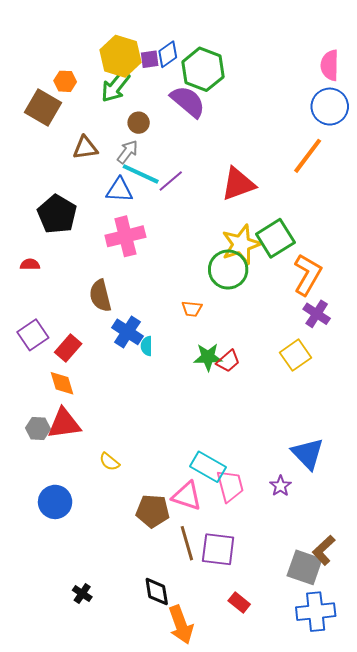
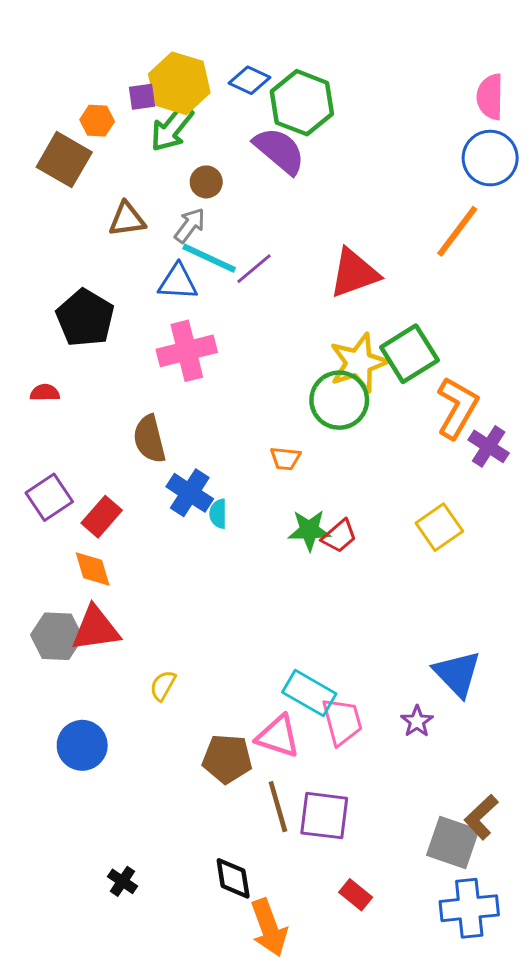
blue diamond: (168, 54) -> (250, 80), turned 60
purple square: (150, 59) -> (142, 97), moved
purple cross: (317, 314) -> (489, 446), moved
gray hexagon: (38, 429) -> (57, 636), size x1.4
yellow semicircle: (109, 462) -> (163, 686), turned 80

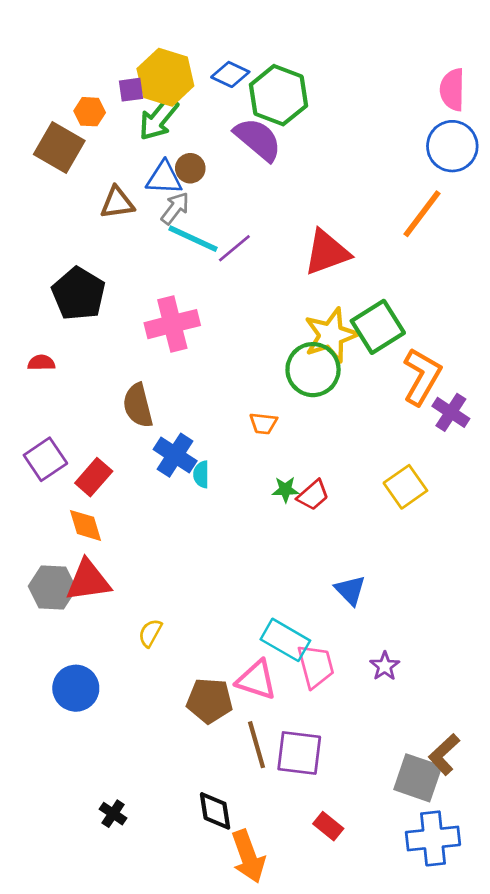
blue triangle: (178, 282) -> (164, 178), moved
green star: (309, 530) -> (285, 490), size x0.7
blue triangle: (457, 674) -> (350, 590), moved, size x0.7

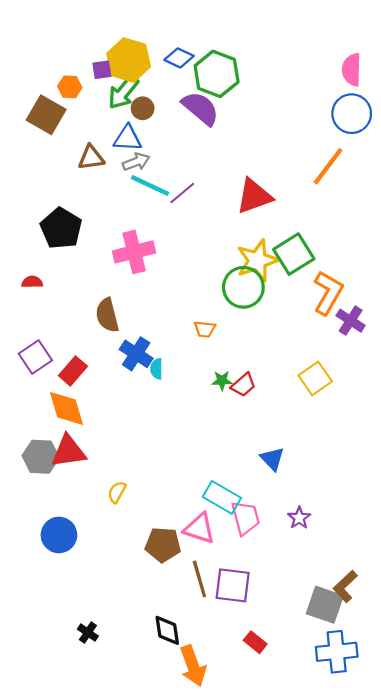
brown circle: (190, 168) -> (143, 108), moved
gray arrow: (175, 208) -> (136, 162), turned 32
orange diamond: (85, 525) -> (66, 408), size x1.4

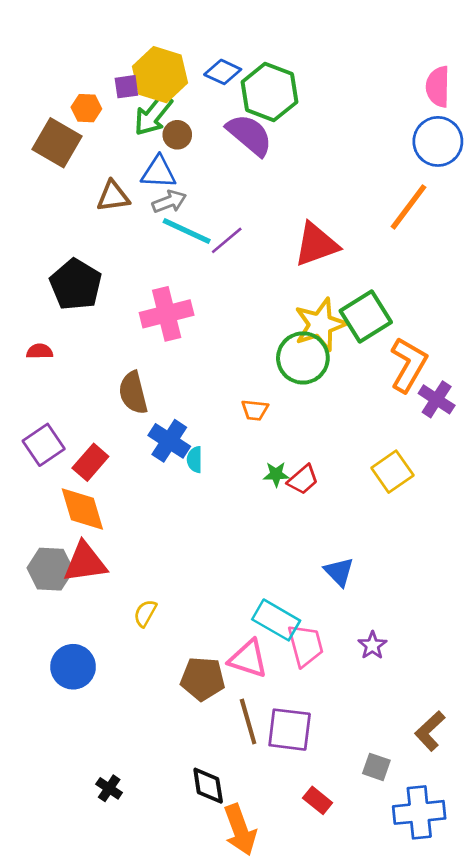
gray square: (325, 605) -> (376, 767), moved, size x0.6

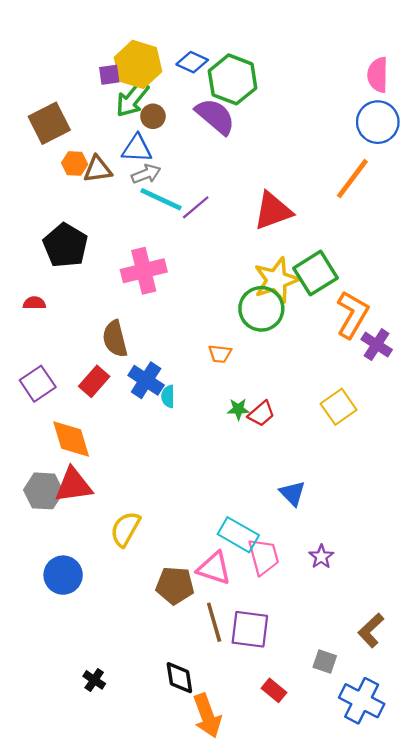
orange hexagon: (86, 108) -> (75, 164), moved
brown square: (57, 143) -> (49, 123), turned 33
red rectangle: (90, 462) -> (94, 381), moved
yellow semicircle: (145, 613) -> (125, 529), size x1.5
blue cross: (419, 812) -> (362, 701), turned 33

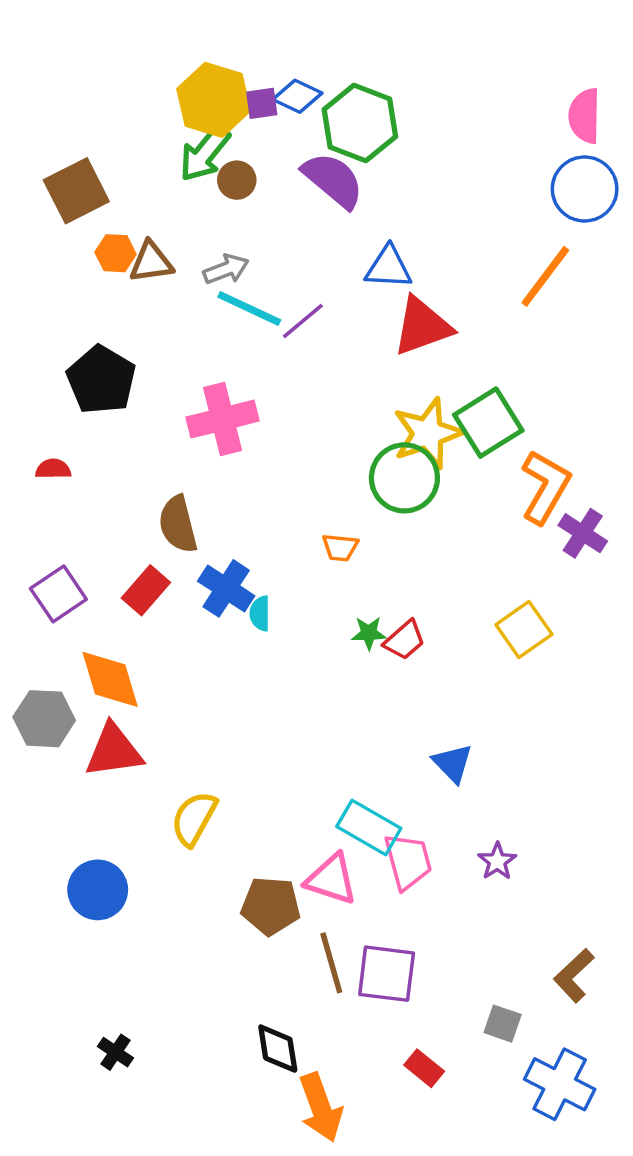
purple square: (109, 75) -> (262, 103), moved
blue triangle: (137, 149) -> (388, 267), moved
gray hexagon: (43, 491) -> (44, 719), moved
black cross: (94, 680) -> (116, 1052), moved

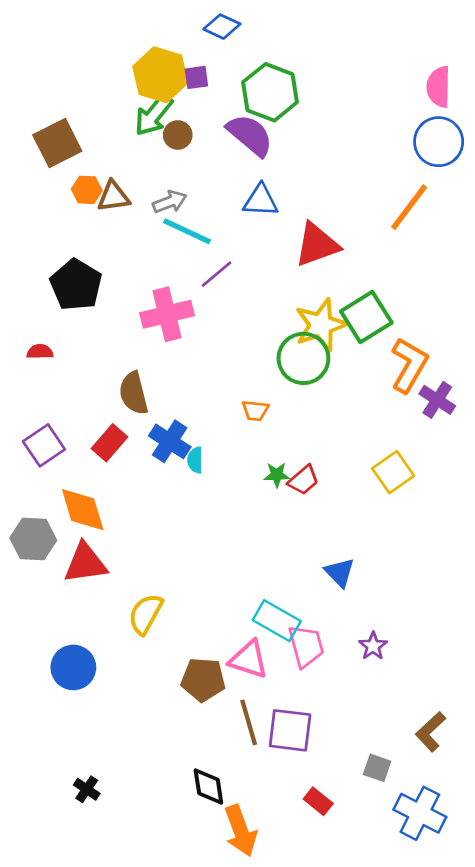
blue diamond: (297, 96) -> (222, 27), moved
blue triangle: (388, 267) -> (261, 201), moved
purple line: (303, 321) -> (217, 274), moved

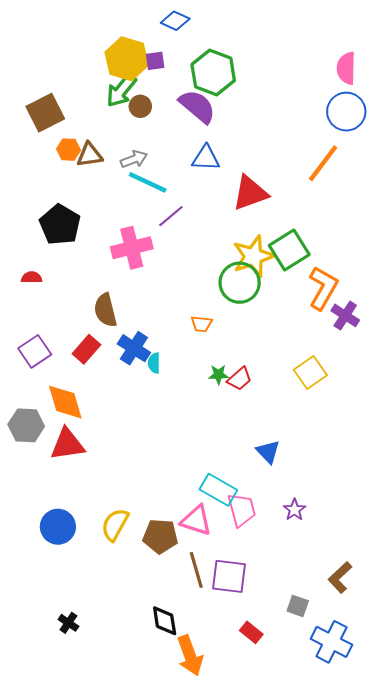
yellow semicircle: (146, 614) -> (115, 525), moved

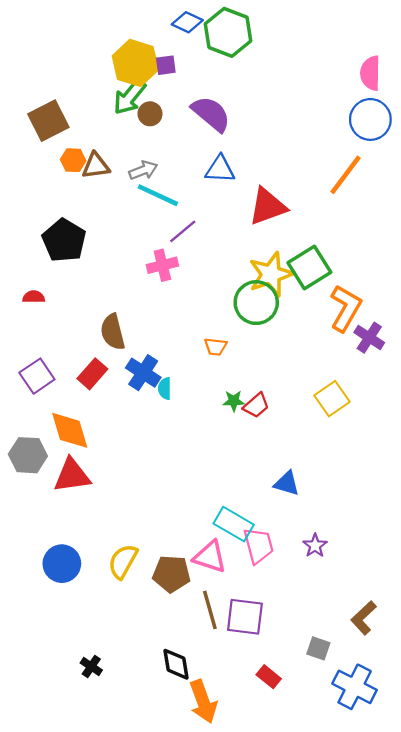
green hexagon: (213, 73) -> (228, 32), moved
pink cross: (132, 248) -> (162, 265), moved, size x0.7
blue triangle: (268, 452) -> (287, 483), turned -30
black cross: (68, 623) -> (91, 666), moved

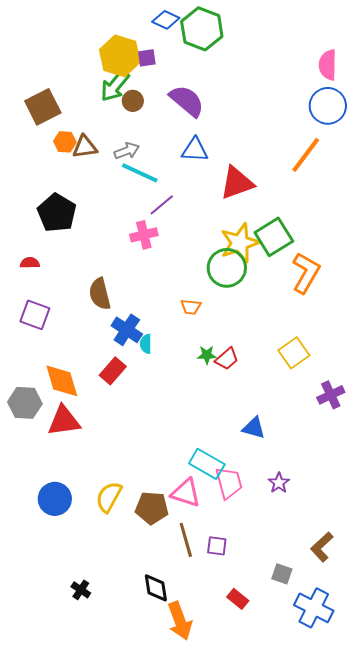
purple cross: (369, 338) -> (331, 395), moved, turned 32
red rectangle: (92, 374) -> (113, 371), moved
purple square: (37, 376) -> (35, 315), moved, turned -36
purple square: (245, 617) -> (217, 546), size x0.6

